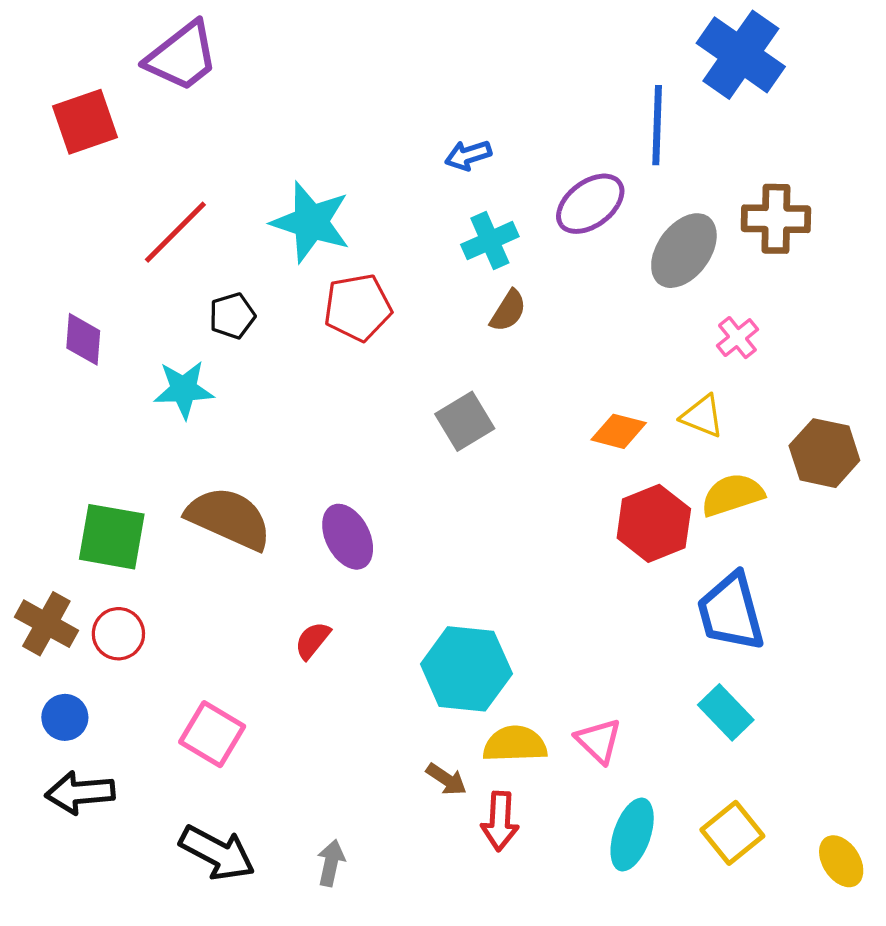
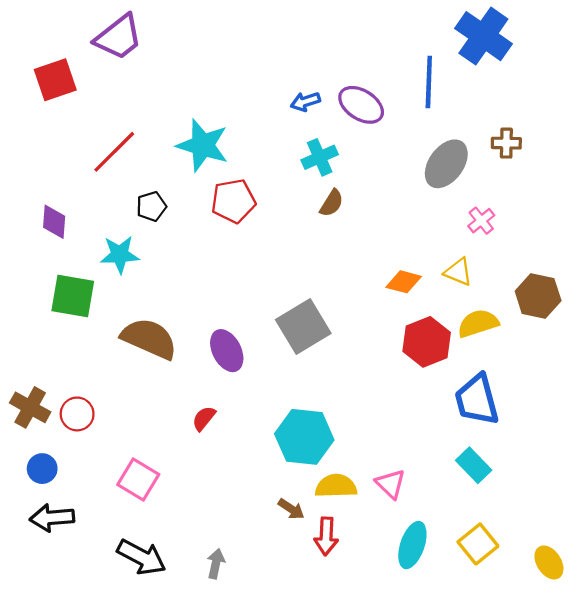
purple ellipse: (590, 204) -> (361, 105), moved, turned 69
brown cross: (776, 219) -> (506, 143), size x0.7
gray square: (465, 421) -> (303, 327), moved, size x1.4
green square: (112, 537) -> (73, 296), moved

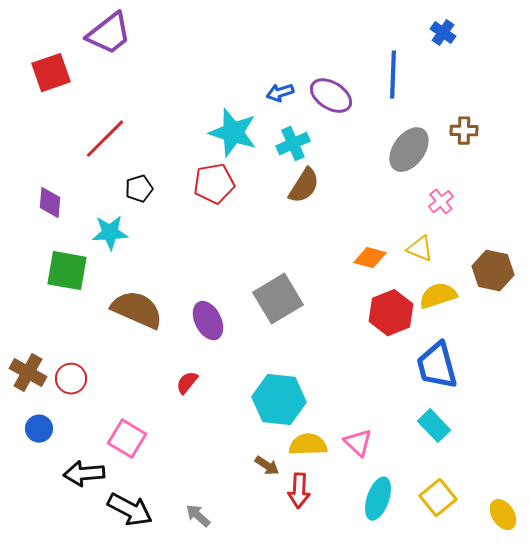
blue cross: (483, 36) -> (443, 33), size x0.5
cyan star: (203, 145) -> (233, 133), moved
brown semicircle: (332, 203) -> (304, 186), size x1.4
black arrow: (52, 518) -> (84, 474), moved
gray arrow: (216, 564) -> (198, 516), turned -60

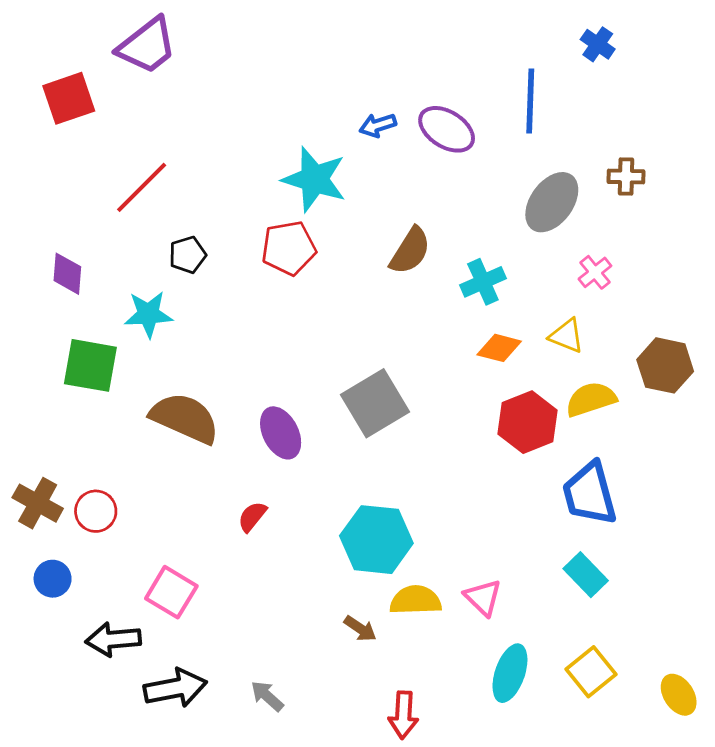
cyan cross: (293, 144) -> (483, 282), moved
red arrow: (299, 491) -> (403, 715), moved
black arrow: (130, 510) -> (175, 688), turned -39

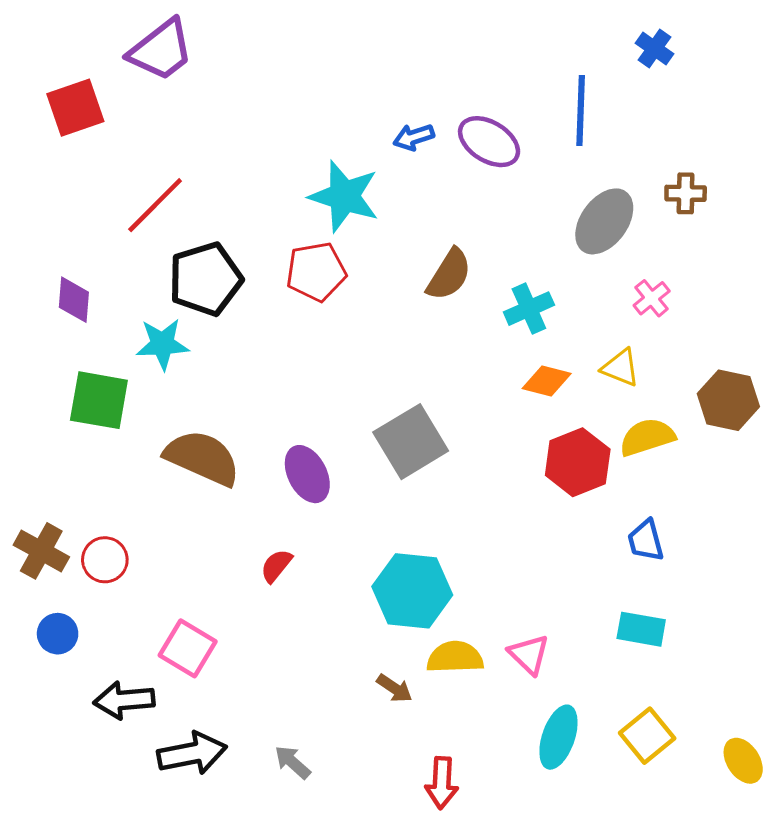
black pentagon: (187, 255) -> (205, 279), size x1.8
blue trapezoid: (590, 494) -> (646, 541), size x0.6
cyan rectangle: (586, 575) -> (641, 629), turned -36

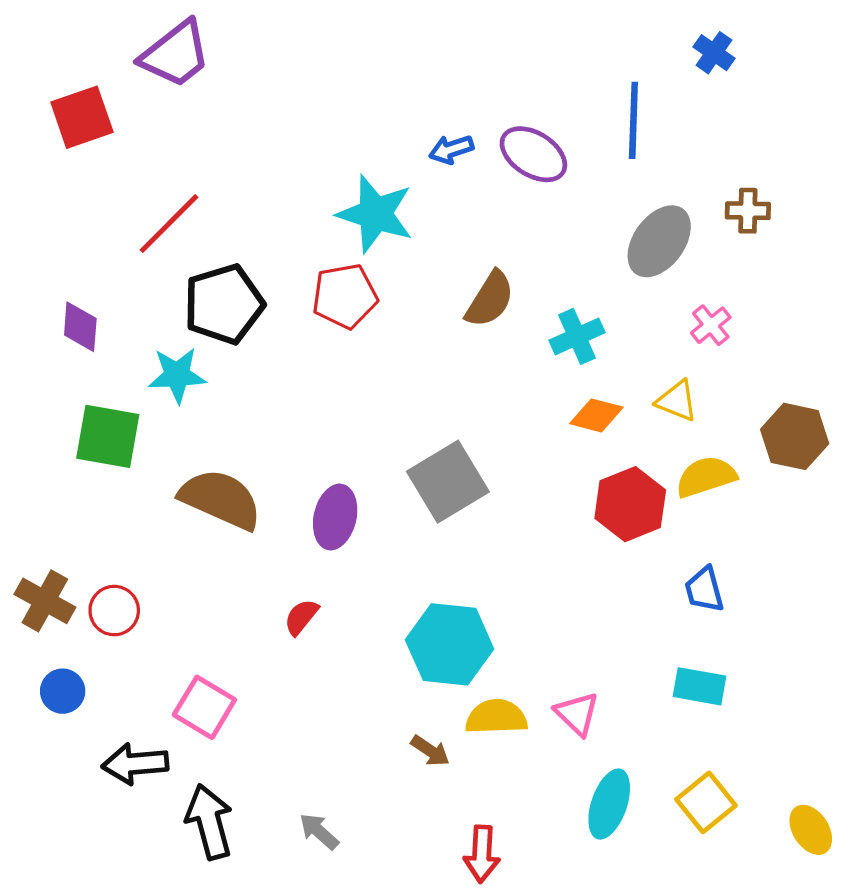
purple ellipse: (307, 474) -> (335, 517), turned 40
black arrow: (192, 753) -> (209, 822), turned -94

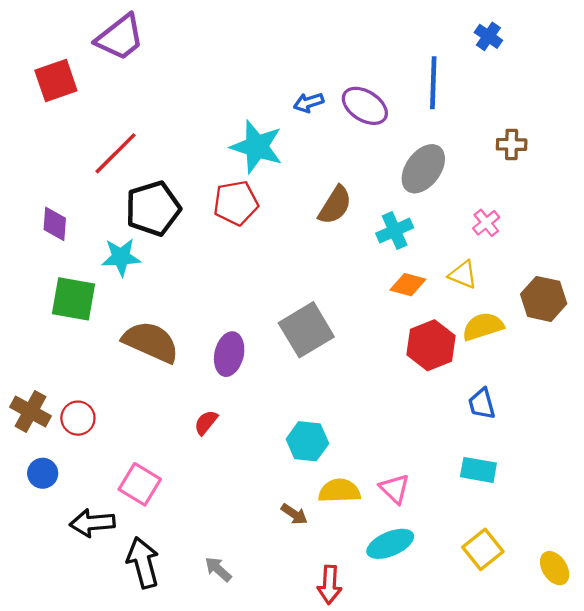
gray ellipse: (659, 241) -> (423, 169), moved
cyan hexagon: (450, 644) -> (307, 441), size x0.7
cyan ellipse: (609, 804) -> (390, 544), moved, turned 48

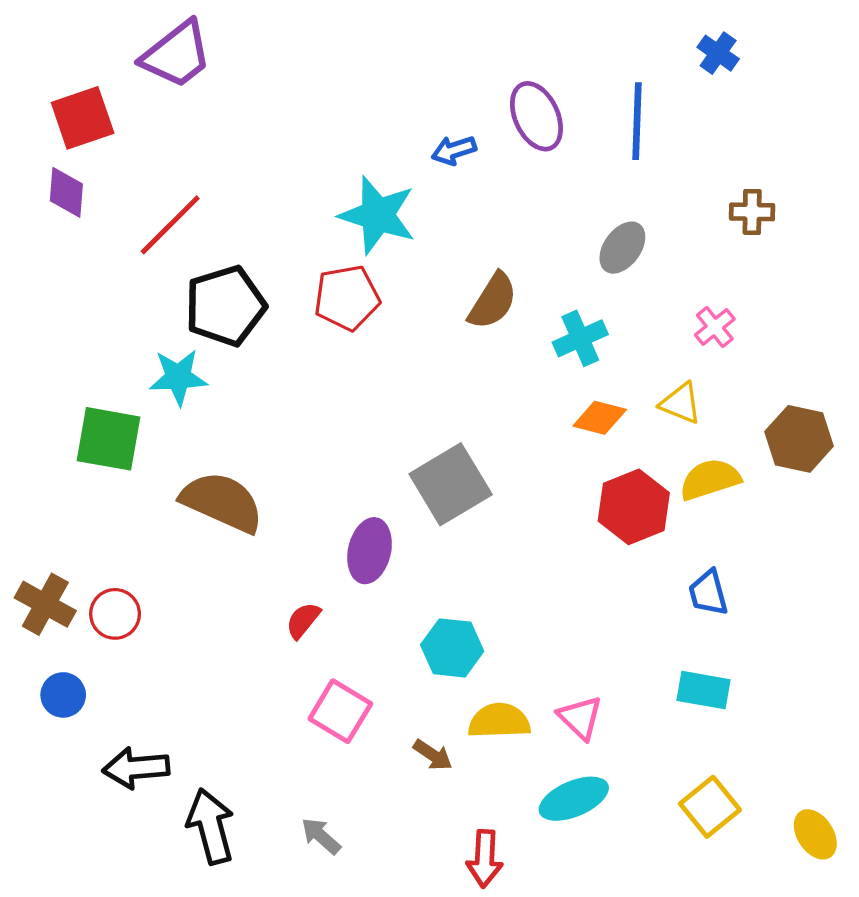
purple ellipse: (365, 106) -> (536, 116), moved, turned 33
gray ellipse: (423, 169) -> (622, 248), size x0.7
purple diamond: (55, 224) -> (66, 192), moved
purple ellipse: (229, 354) -> (370, 551), moved
pink square: (140, 484) -> (340, 711), moved

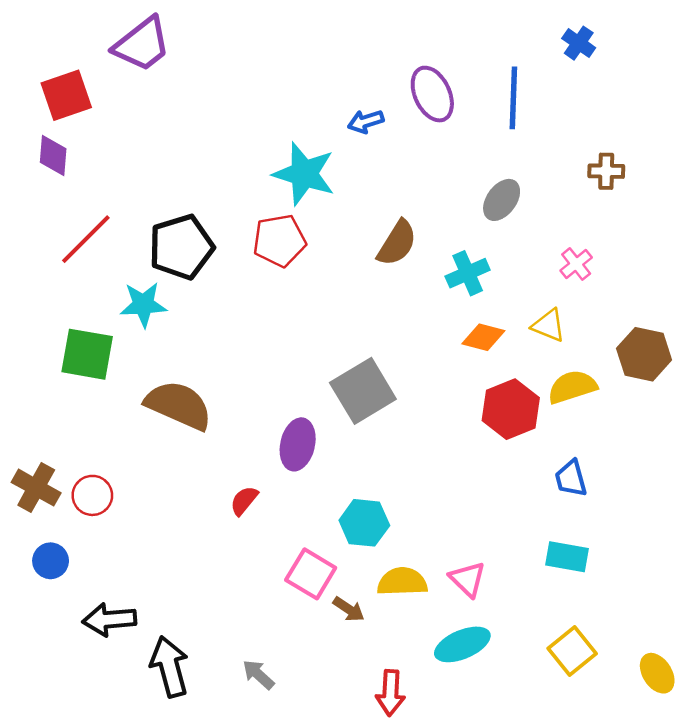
red line: (170, 225) -> (86, 239), moved
pink square: (340, 711) -> (311, 574), moved

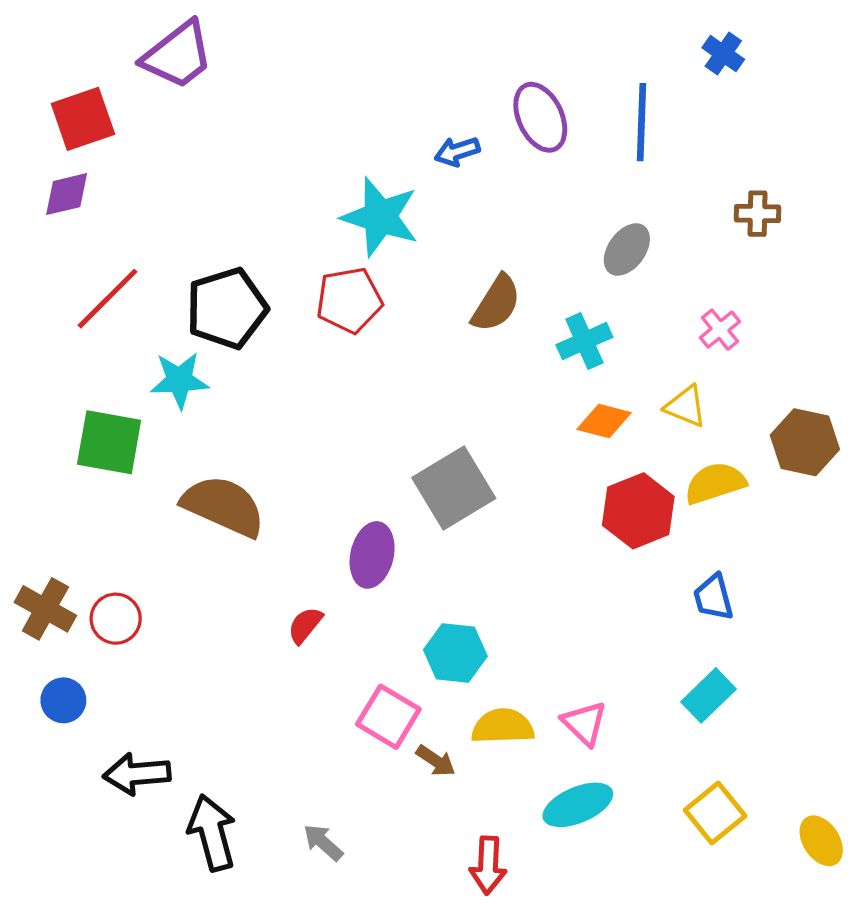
purple diamond: (53, 155) -> (67, 194), turned 72
cyan rectangle: (567, 557) -> (709, 695), turned -54

